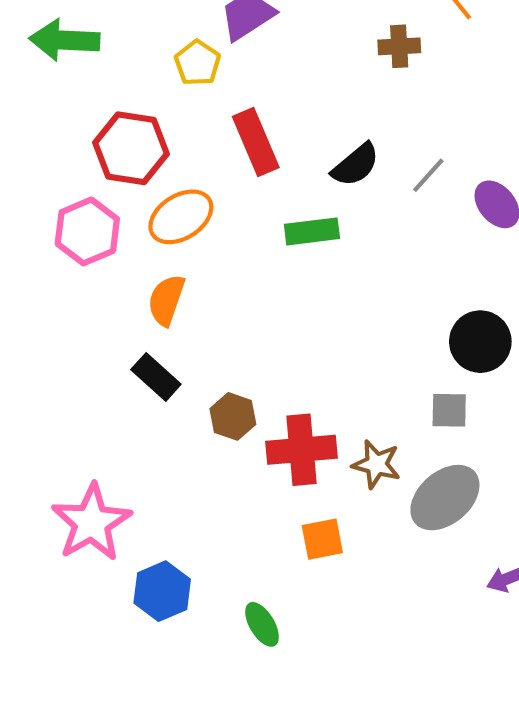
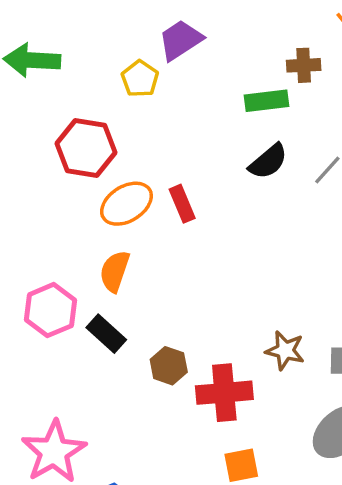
red rectangle: (256, 142) -> (182, 204), moved, size x0.7
pink hexagon: (87, 231) -> (51, 310), moved
green rectangle: (312, 231) -> (267, 101), moved
brown star: (376, 464) -> (285, 351), moved

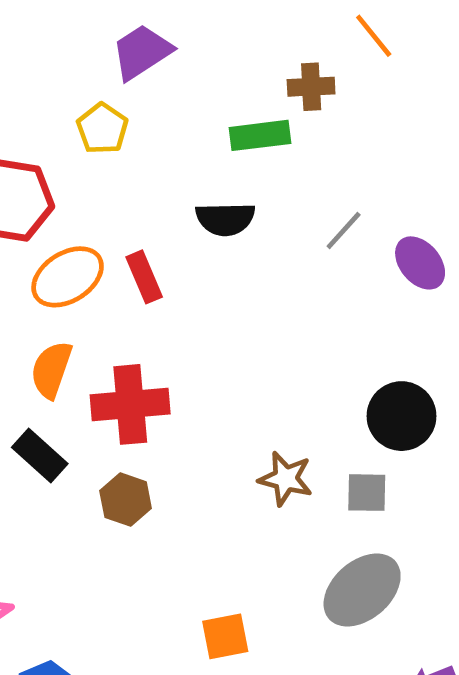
yellow pentagon: (140, 79) -> (102, 128), moved
black semicircle: (268, 161) -> (225, 219), moved, turned 39
red cross: (224, 393) -> (130, 404), moved

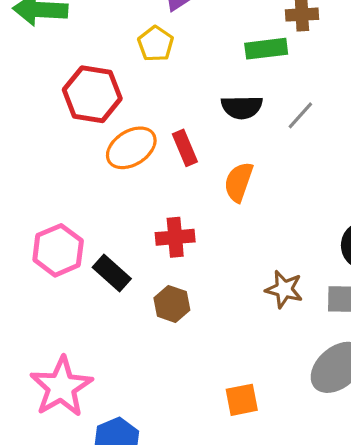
gray line: (344, 231) -> (300, 115), moved
orange semicircle: (51, 370) -> (239, 182), moved
red cross: (130, 404) -> (175, 237), size x0.7

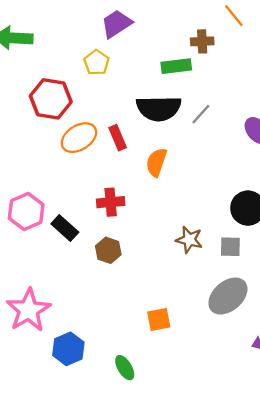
black semicircle: (242, 107) -> (159, 108), size x1.5

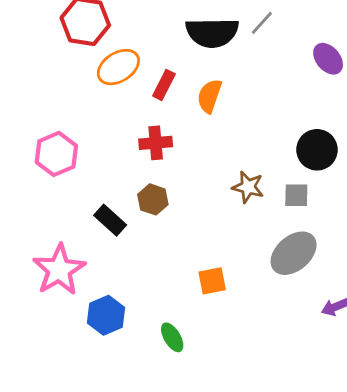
gray line: (201, 114) -> (262, 23), moved
red rectangle: (118, 138) -> (164, 85), moved, turned 50
black rectangle: (65, 228) -> (110, 220), moved

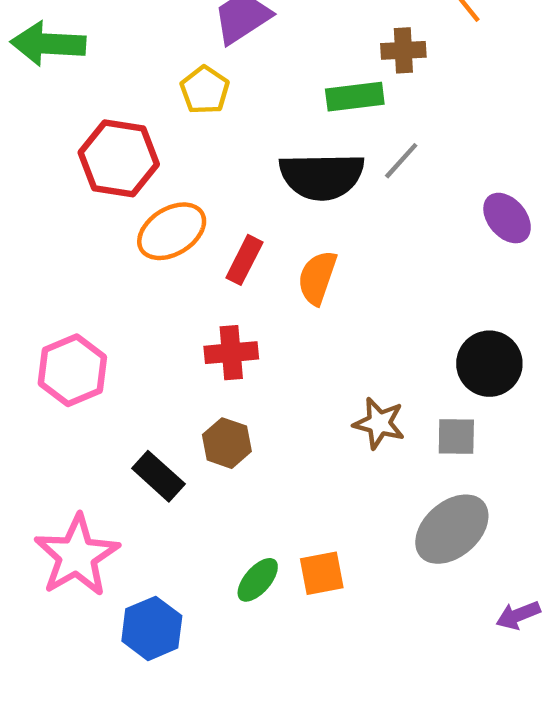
green ellipse: (172, 337) -> (258, 580), moved, turned 72

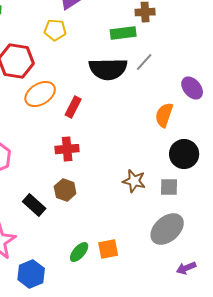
yellow pentagon: (205, 90) -> (55, 30), turned -30
orange semicircle: (317, 278) -> (164, 115), moved
purple arrow: (518, 615) -> (186, 268), moved

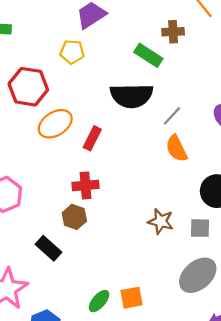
green rectangle: (123, 33) -> (148, 55), turned 40
gray line: (144, 62) -> (172, 116), moved
orange semicircle: (164, 115) -> (176, 148), moved, turned -45
brown hexagon: (65, 190) -> (74, 217), moved

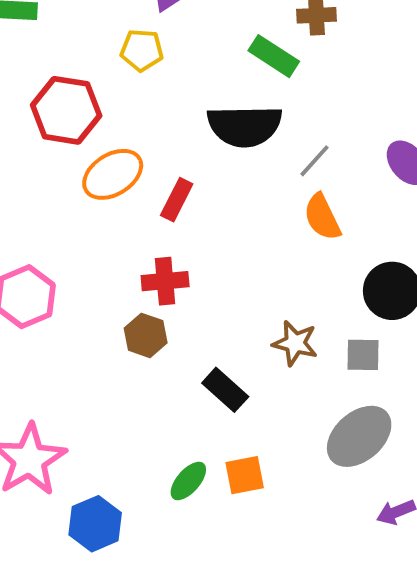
black rectangle: (48, 248) -> (225, 390), moved

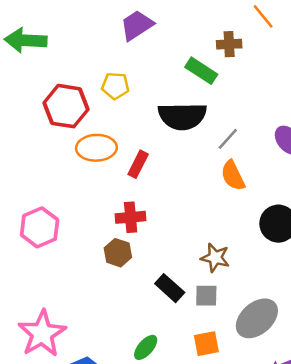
yellow pentagon: (142, 50) -> (115, 86), moved
orange ellipse: (113, 174) -> (96, 148), turned 30
gray square: (363, 355) -> (206, 296), moved
orange square: (245, 475) -> (206, 344), moved

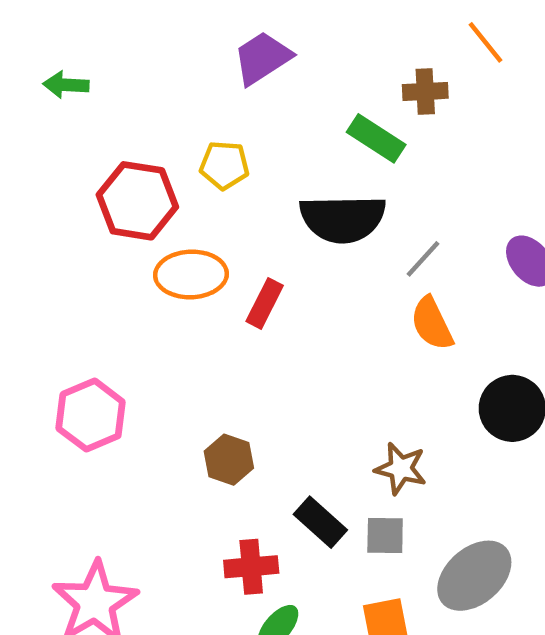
green arrow: (26, 40) -> (66, 85), size x0.6
red cross: (131, 217) -> (251, 567), moved

